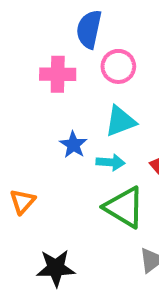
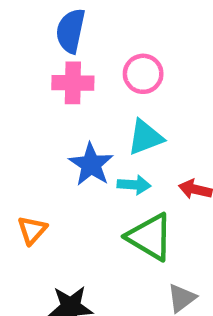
blue semicircle: (89, 29) -> (71, 31), moved
blue star: (73, 145) -> (91, 164), size x1.4

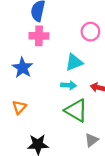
pink circle: (143, 74) -> (90, 32), moved
blue star: (91, 164) -> (23, 68), moved

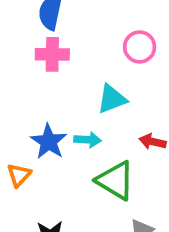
blue star: (23, 68) -> (49, 142), moved
cyan arrow: (69, 85) -> (88, 140), moved

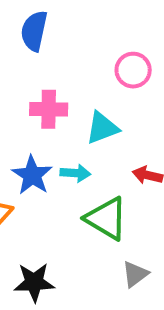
pink cross: (52, 54) -> (49, 109), moved

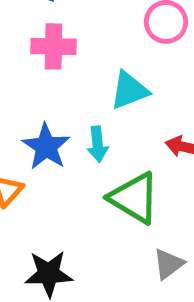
pink cross: (49, 109) -> (54, 46), moved
cyan arrow: (75, 173) -> (98, 144), turned 80

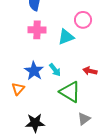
cyan triangle: (129, 90) -> (66, 37), moved
cyan arrow: (98, 144) -> (55, 70), turned -32

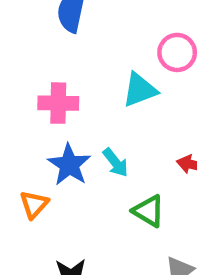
pink cross: (37, 30) -> (58, 103), moved
green triangle: (70, 92) -> (148, 211), size x0.7

